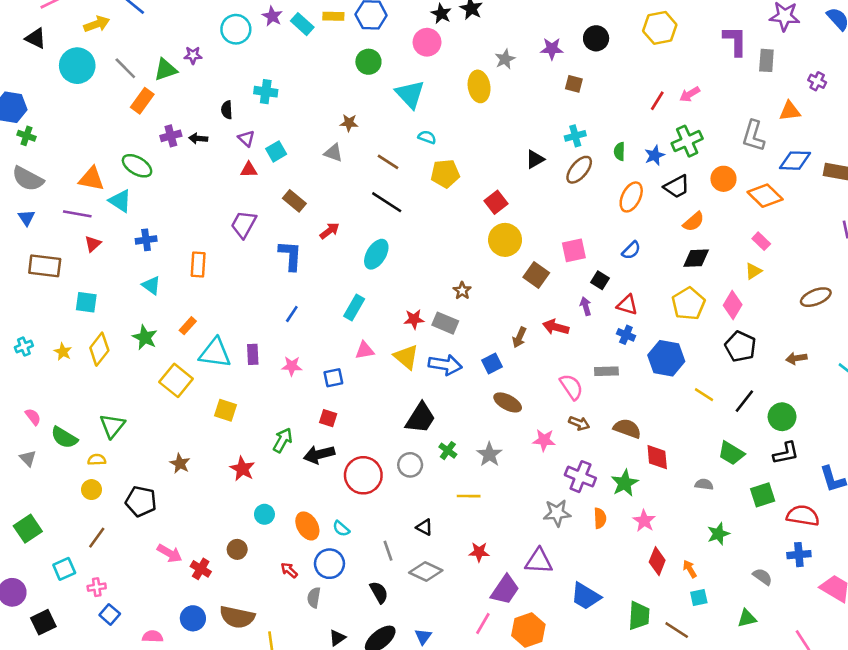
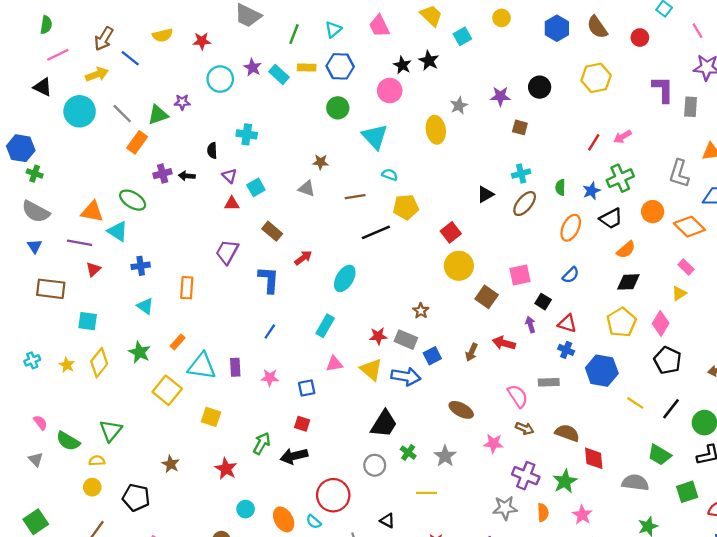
brown line: (388, 162) -> (355, 197), turned -42
black line: (387, 202) -> (376, 232), moved, turned -56
blue square: (492, 363) -> (432, 356), moved
red circle: (363, 475) -> (333, 495), moved
gray semicircle: (704, 484) -> (635, 483), size x1.6

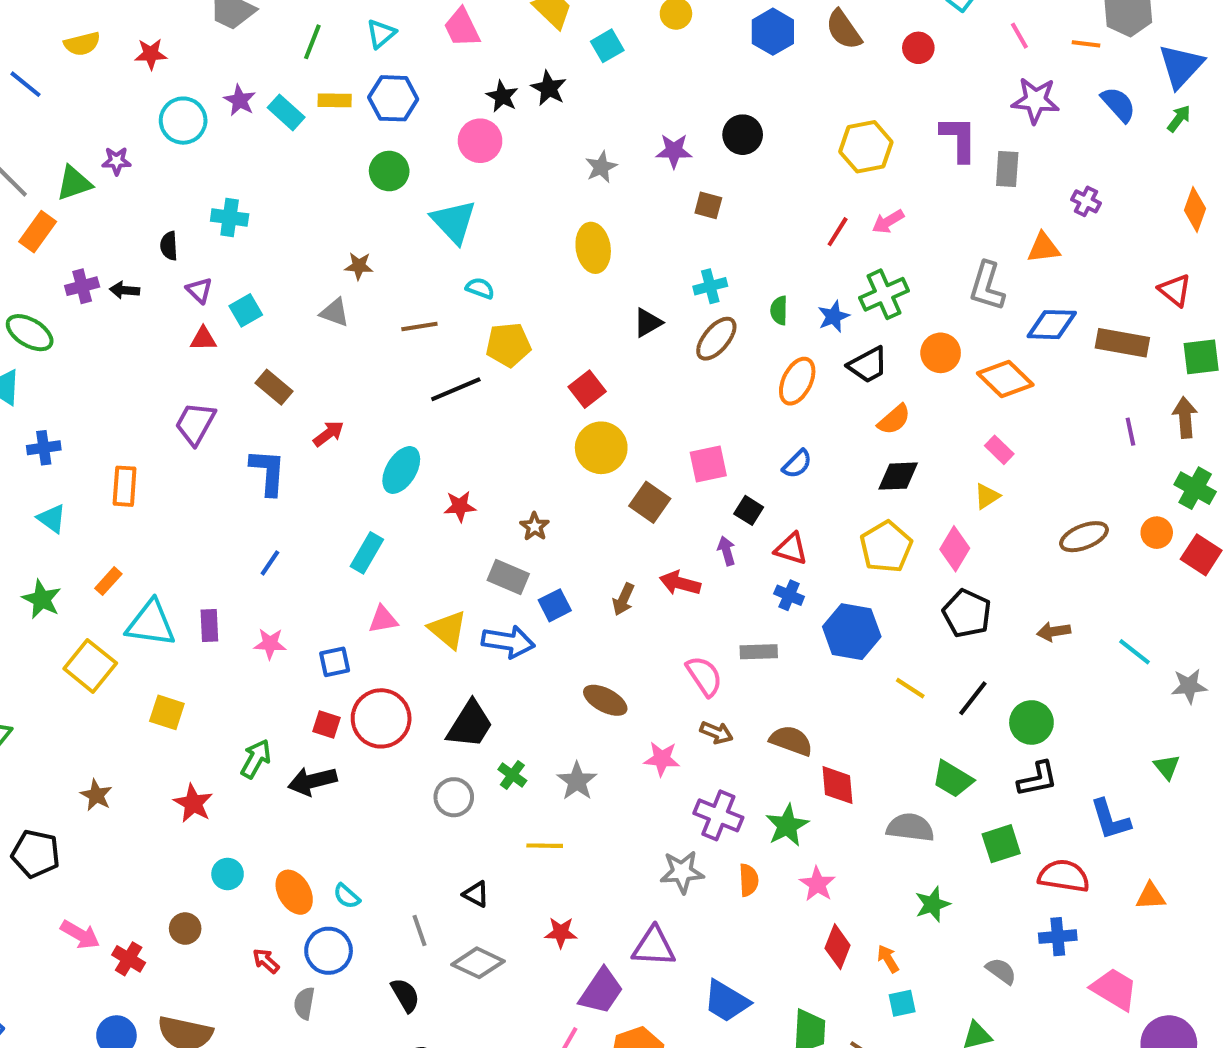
yellow hexagon: (596, 78) -> (866, 147), moved
yellow ellipse: (436, 130) -> (593, 248), moved
red star: (378, 336) -> (460, 506), moved
red circle: (333, 495) -> (381, 718), moved

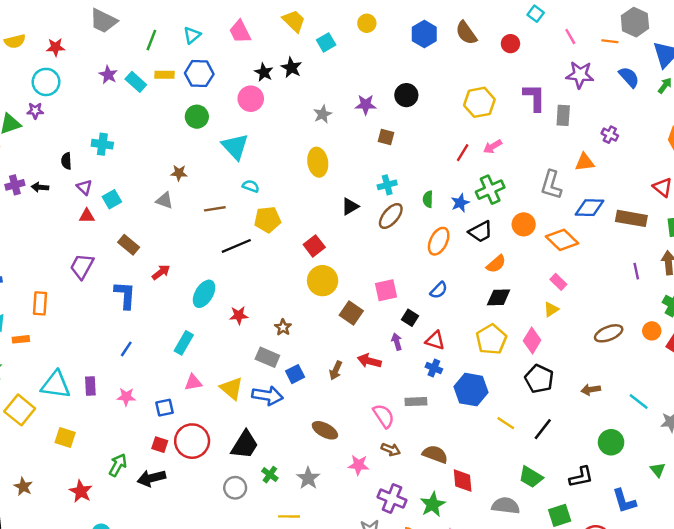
cyan circle: (183, 121) -> (46, 82), moved
orange rectangle: (108, 581) -> (21, 339), moved, turned 42
green circle: (1031, 722) -> (611, 442), moved

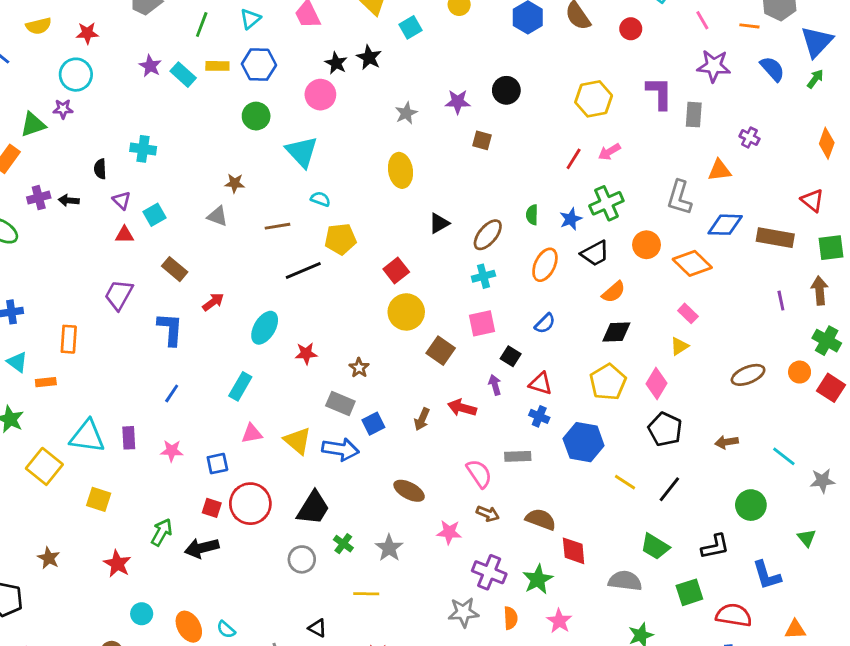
cyan cross: (387, 185) -> (483, 276), moved

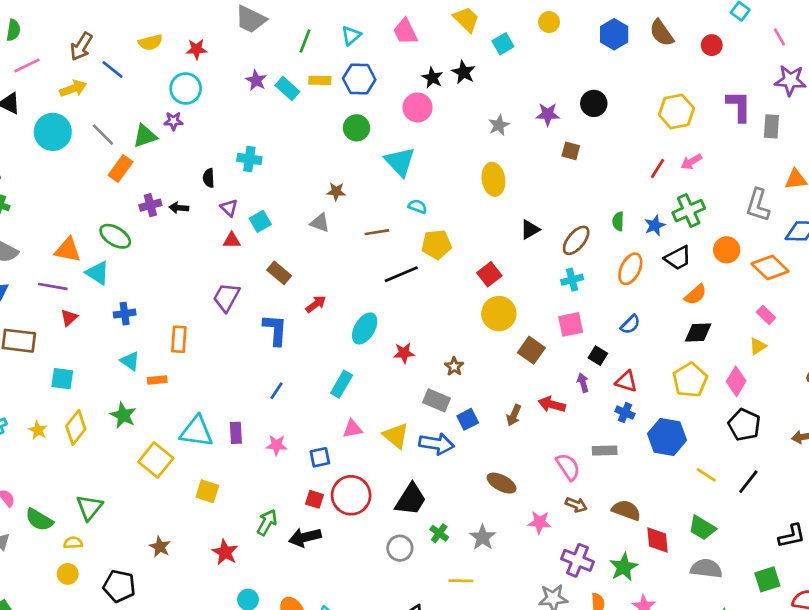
green trapezoid: (655, 547) -> (702, 528), moved

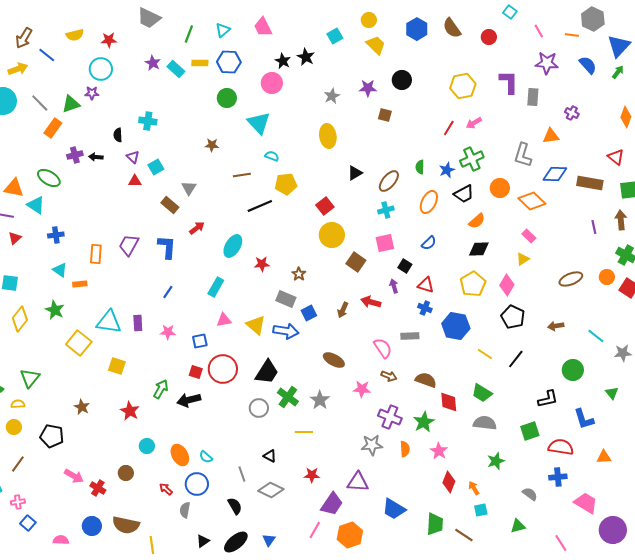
yellow trapezoid: (466, 19) -> (376, 45), moved
gray triangle: (320, 223) -> (189, 188), moved, turned 42
purple trapezoid: (226, 297) -> (129, 245), moved
green cross: (439, 533) -> (288, 397), size x1.5

